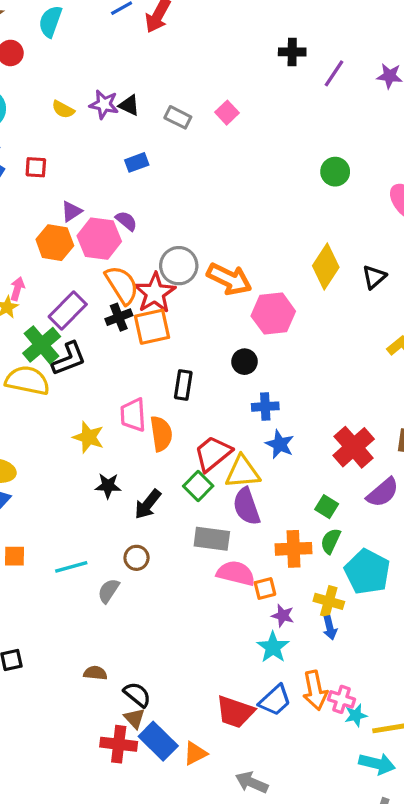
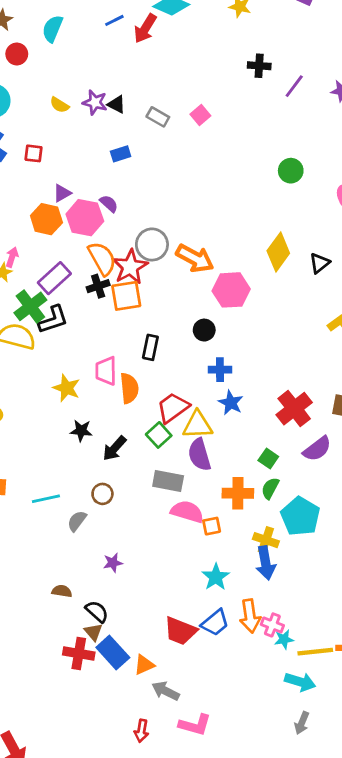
purple star: (283, 616) -> (113, 563), moved, turned -30
blue arrow: (330, 628) -> (266, 563), size x1.6
gray arrow: (252, 782) -> (166, 691), moved

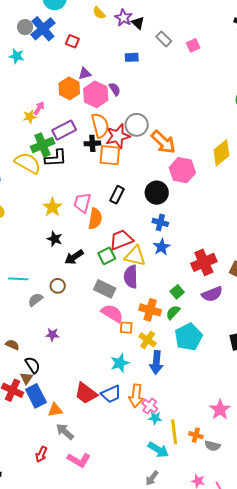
black circle: (204, 330) -> (157, 193), size x1.5
yellow cross: (266, 540) -> (148, 340), moved
yellow line: (315, 652) -> (174, 432), turned 75

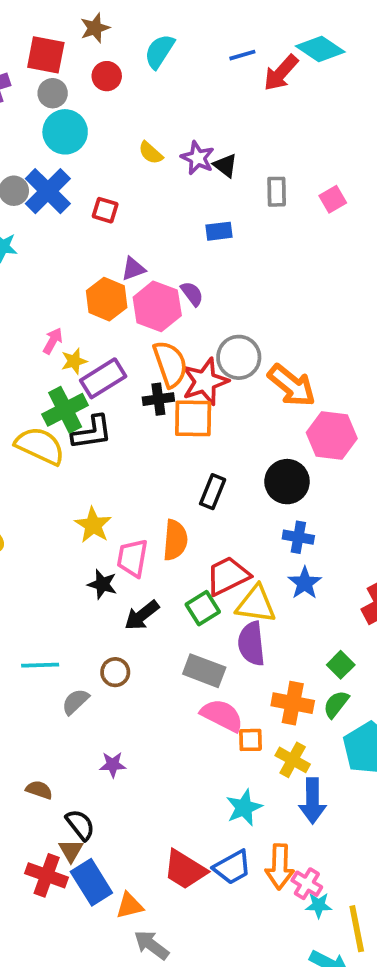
gray rectangle: (164, 39) -> (277, 192), turned 49
yellow star: (30, 117) -> (74, 361), moved
pink trapezoid: (82, 203) -> (132, 558), moved

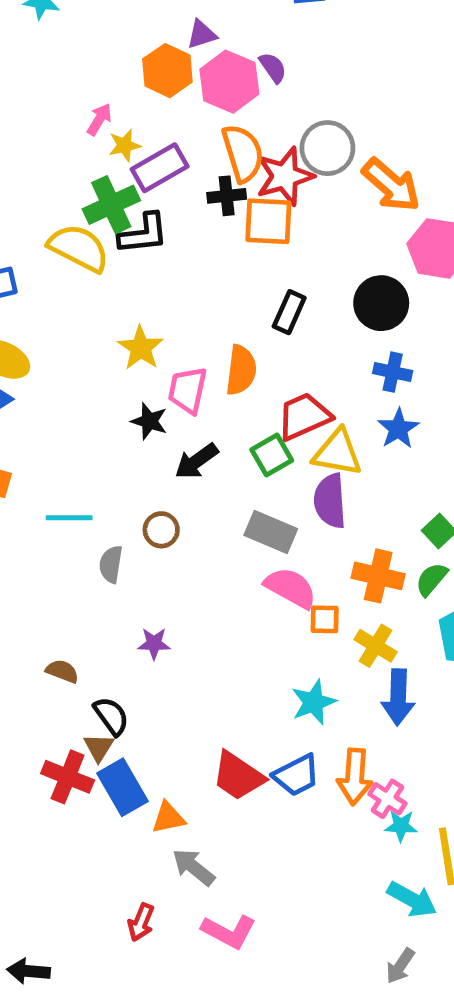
gray semicircle: (75, 702) -> (111, 564), turned -40

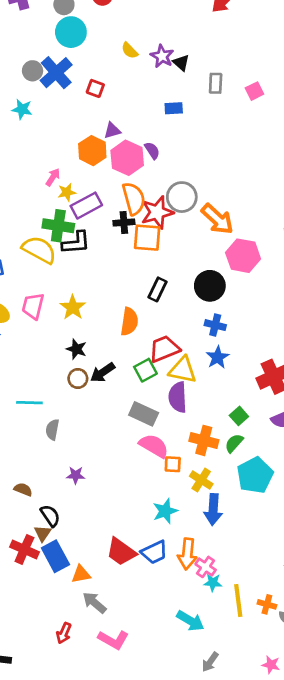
green cross: (111, 205) -> (58, 226), turned 32
pink trapezoid: (188, 390) -> (33, 306), moved
brown circle: (161, 530) -> (78, 378), moved
cyan arrow: (412, 899) -> (190, 621), moved

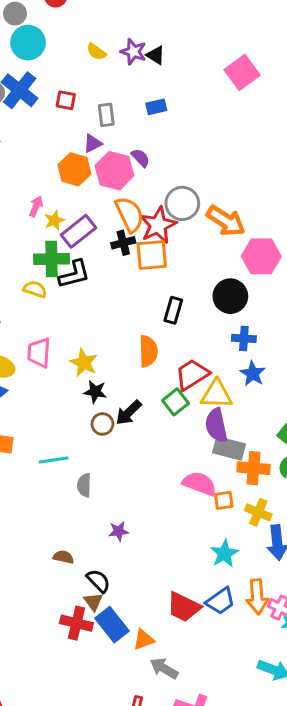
gray rectangle: (216, 83) -> (106, 115), moved
pink square: (254, 91) -> (242, 72), size x1.6
yellow semicircle: (39, 250) -> (35, 289), size x0.6
yellow star: (73, 307) -> (84, 363), moved
gray rectangle: (144, 414) -> (229, 448), moved

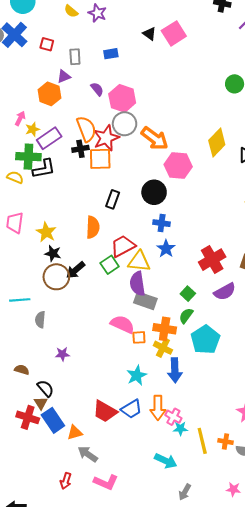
black triangle: (156, 55) -> (150, 34), moved
pink hexagon: (114, 171) -> (122, 98), moved
brown circle: (102, 424) -> (56, 277), size x1.6
orange cross: (254, 468) -> (165, 329), moved

